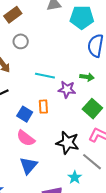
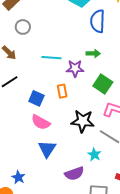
orange rectangle: (43, 107) -> (62, 91), moved

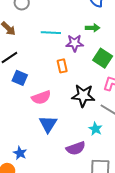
blue square: (36, 98) -> (20, 78), moved
pink semicircle: (41, 122) -> (41, 97), turned -48

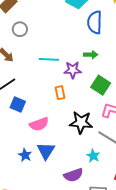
blue star: (20, 153) -> (25, 155), moved

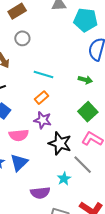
purple star: (73, 70) -> (43, 120), moved
orange rectangle: (60, 93) -> (42, 98), moved, turned 48

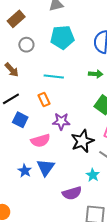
cyan pentagon: (86, 20) -> (62, 37), moved
orange rectangle: (42, 98) -> (44, 99), moved, turned -64
black star: (60, 143) -> (82, 141), turned -30

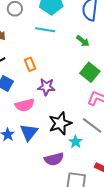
green arrow: (96, 74) -> (83, 41), turned 32
cyan line: (54, 76) -> (45, 30), moved
black star: (82, 141) -> (60, 123), moved

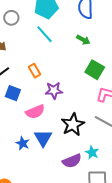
cyan line: (45, 30) -> (44, 34), turned 48
cyan star: (76, 142) -> (92, 153), moved

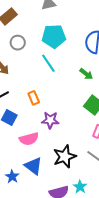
blue triangle: (43, 138) -> (33, 166), turned -30
blue star: (23, 143) -> (12, 177), moved

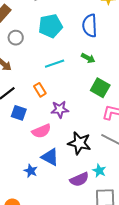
cyan line: (48, 63) -> (55, 64), moved, turned -66
black star: (65, 157) -> (79, 143), turned -30

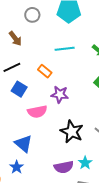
orange rectangle: (40, 90) -> (45, 71), turned -32
blue triangle: (50, 157) -> (24, 144), moved
blue star: (31, 171) -> (17, 167), moved

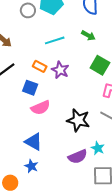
gray circle: (32, 15) -> (28, 10), moved
blue square: (19, 89) -> (30, 88), moved
purple star: (60, 94) -> (60, 70), moved, turned 30

